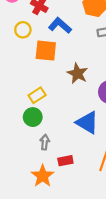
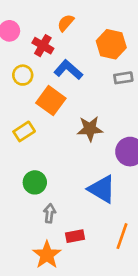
orange square: (46, 51) -> (51, 101), turned 30
brown star: (77, 73) -> (90, 129), turned -30
yellow rectangle: (37, 95) -> (24, 131), moved

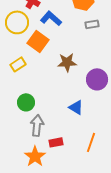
yellow circle: (23, 75) -> (17, 22), size x1.5
blue triangle: (102, 189) -> (76, 107), size x0.7
gray arrow: (50, 213) -> (37, 125), size x1.5

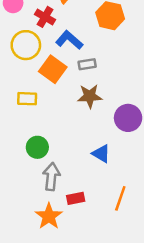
gray rectangle: (92, 24) -> (87, 64), moved
yellow rectangle: (18, 64) -> (27, 99), turned 35

